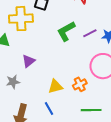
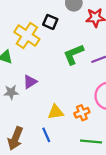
yellow cross: (21, 19) -> (27, 36), turned 30
gray star: (13, 82) -> (11, 92), moved

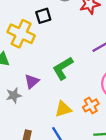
black square: (50, 22) -> (43, 16), turned -32
green L-shape: (74, 54) -> (63, 68), moved

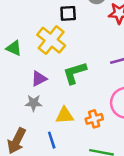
yellow cross: (21, 34) -> (51, 40), moved
gray star: (14, 95) -> (34, 103), moved

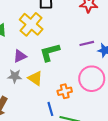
yellow triangle: (65, 115) -> (35, 78), moved, turned 35
blue line: (52, 140) -> (50, 109), moved

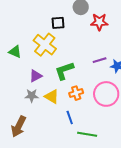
orange cross: (65, 91) -> (76, 93), moved
blue line: (50, 109) -> (70, 117), moved

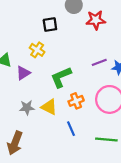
yellow cross: (45, 45) -> (37, 50), size x0.6
purple triangle: (36, 76) -> (23, 73), moved
green line: (87, 134) -> (106, 139), moved

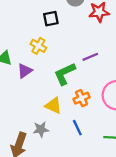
purple line: (99, 62) -> (90, 57), moved
gray star: (27, 108) -> (41, 129), moved

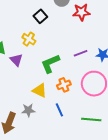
black square: (51, 19) -> (40, 16), turned -32
purple line: (90, 57) -> (81, 53), moved
purple triangle: (25, 71) -> (16, 60), turned -40

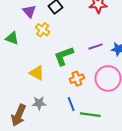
purple triangle: (16, 60) -> (29, 11), moved
yellow triangle: (40, 90) -> (37, 73), moved
green line: (91, 120) -> (90, 115), moved

